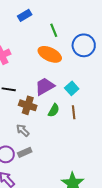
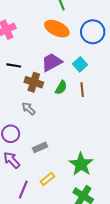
blue circle: (84, 45) -> (93, 32), moved
gray rectangle: (25, 152) -> (40, 147), moved

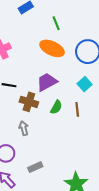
cyan square: (80, 64) -> (85, 84), moved
gray arrow: (29, 109) -> (24, 128), turned 32

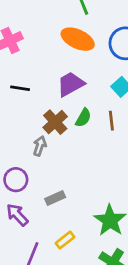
brown cross: (29, 102) -> (55, 122), moved, turned 30
gray arrow: (24, 128) -> (40, 146), turned 32

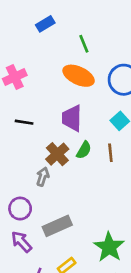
purple trapezoid: (71, 84) -> (72, 118), turned -60
gray rectangle: (55, 198) -> (57, 226), size x1.5

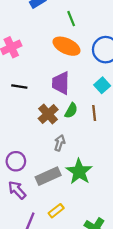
gray arrow: (43, 177) -> (60, 143), moved
green star: (109, 247) -> (79, 172), moved

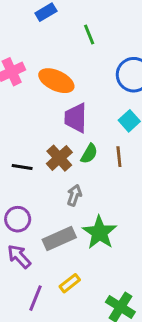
orange ellipse: (67, 46) -> (56, 81), moved
black line: (19, 86) -> (22, 167), moved

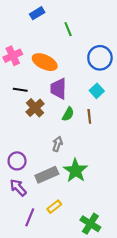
brown cross: (59, 158) -> (35, 108), moved
black line: (22, 167) -> (20, 90), moved

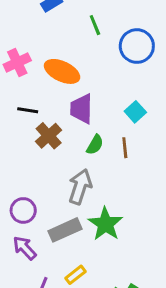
blue circle: (100, 58) -> (137, 46), moved
gray arrow: (57, 144) -> (80, 187), size x1.6

